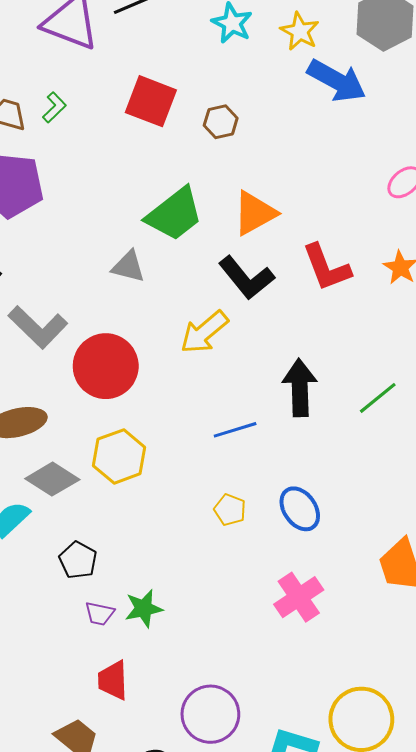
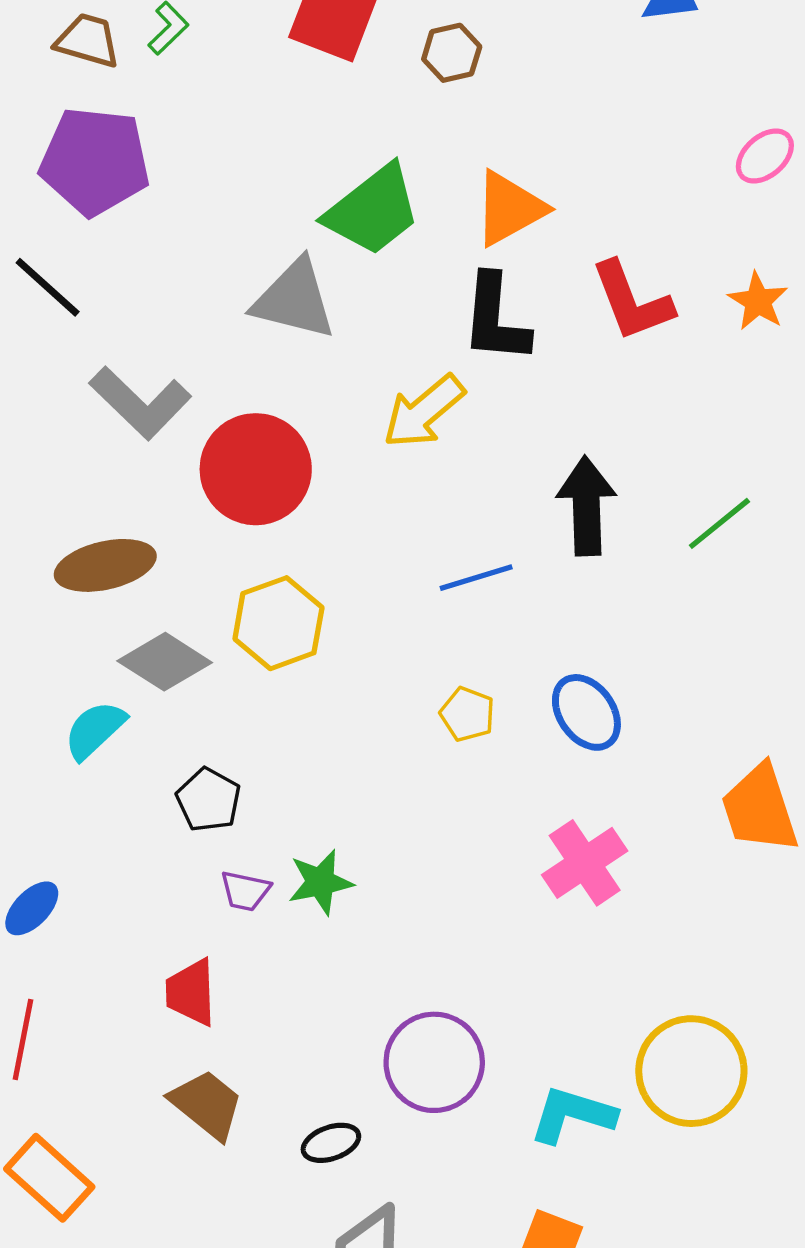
gray triangle: (128, 267) -> (294, 299), size x1.5
black L-shape: (246, 278) -> (495, 319), turned 44
red trapezoid: (113, 680) -> (191, 992), moved

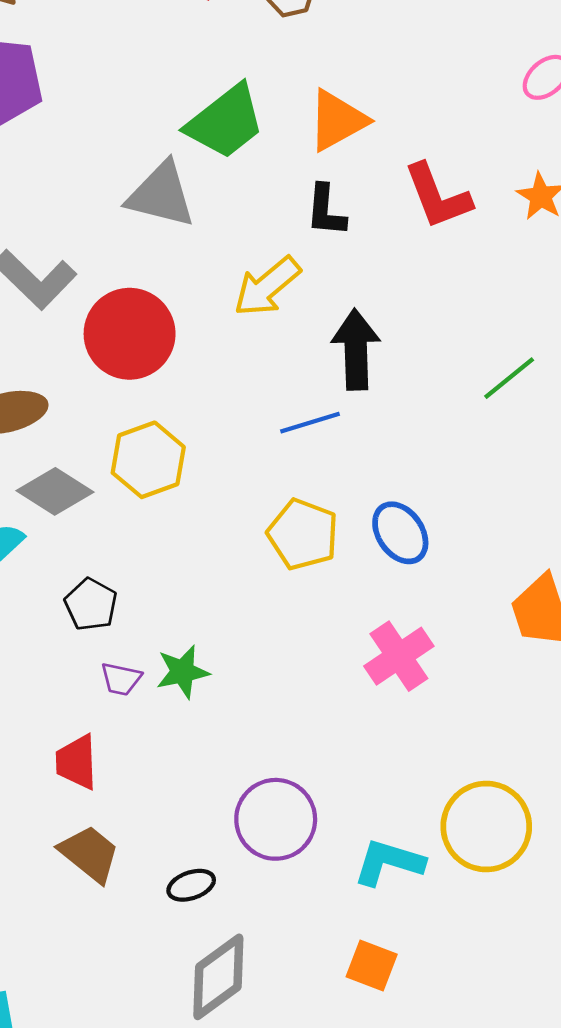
black L-shape: (495, 319) -> (326, 211), size x0.7
black arrow: (586, 506) -> (356, 350), moved
yellow pentagon: (467, 714) -> (303, 534), size x1.6

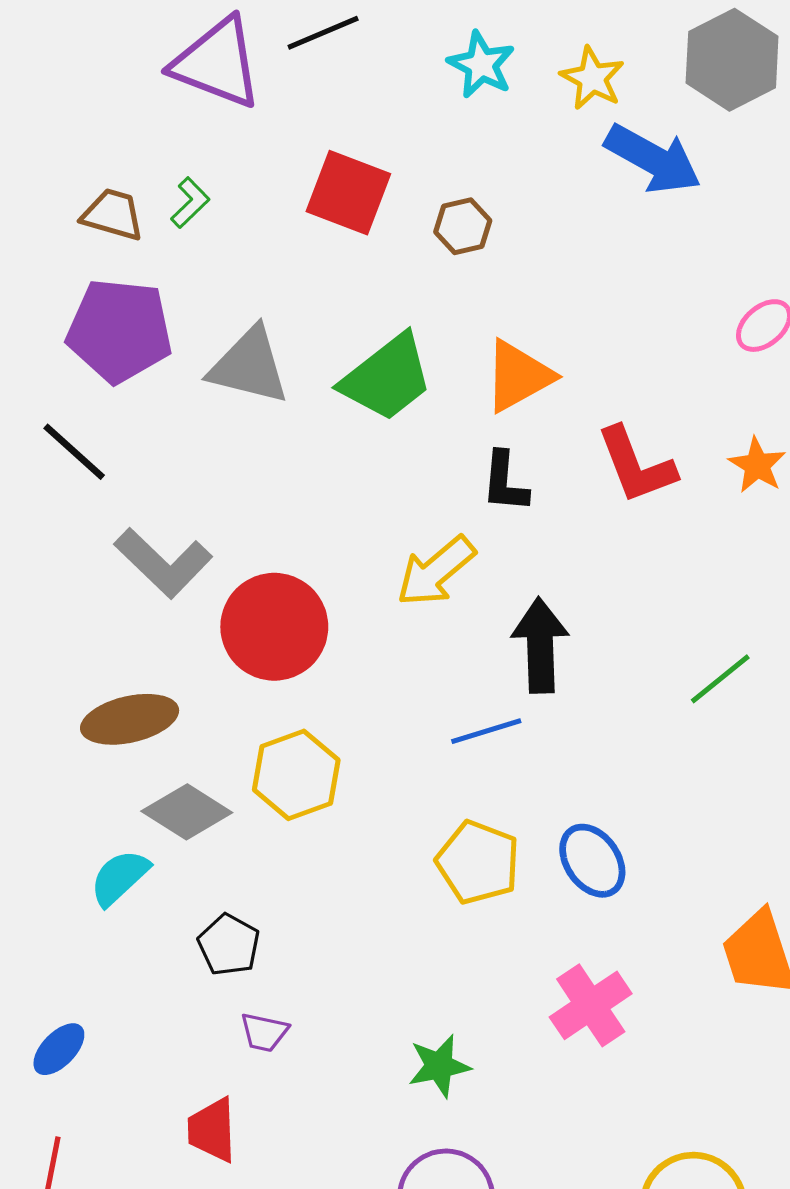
gray triangle: (161, 195) -> (249, 366), moved
green star: (183, 672) -> (439, 1066), moved

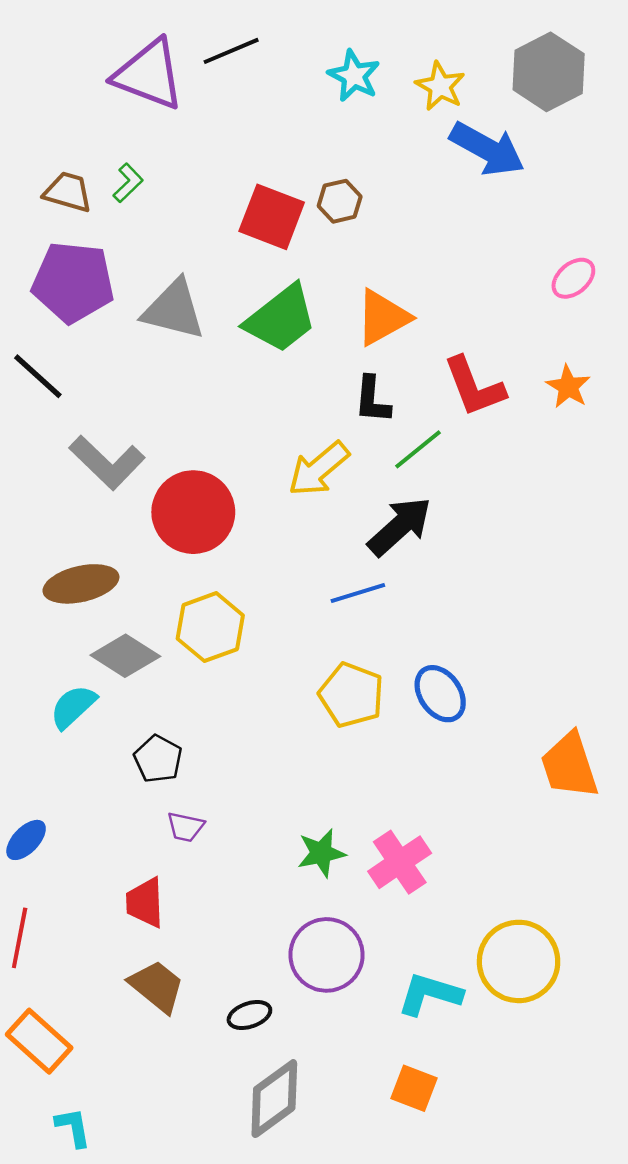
red square: (348, 193) -> (272, 217), moved
black arrow: (540, 645) -> (400, 526), turned 50
green line: (720, 679) -> (418, 449), moved
pink cross: (591, 1005) -> (400, 862), moved

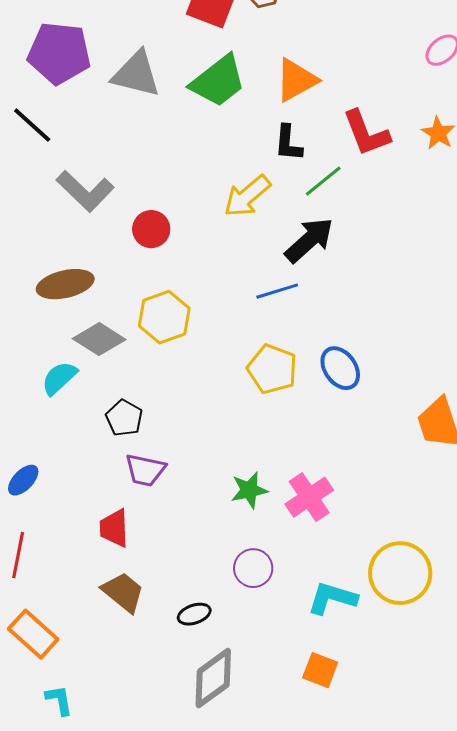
red circle: (193, 512) -> (151, 229), size x0.6
purple trapezoid: (185, 827) -> (145, 470), size x1.4
purple circle: (327, 955) -> (253, 568), size x0.7

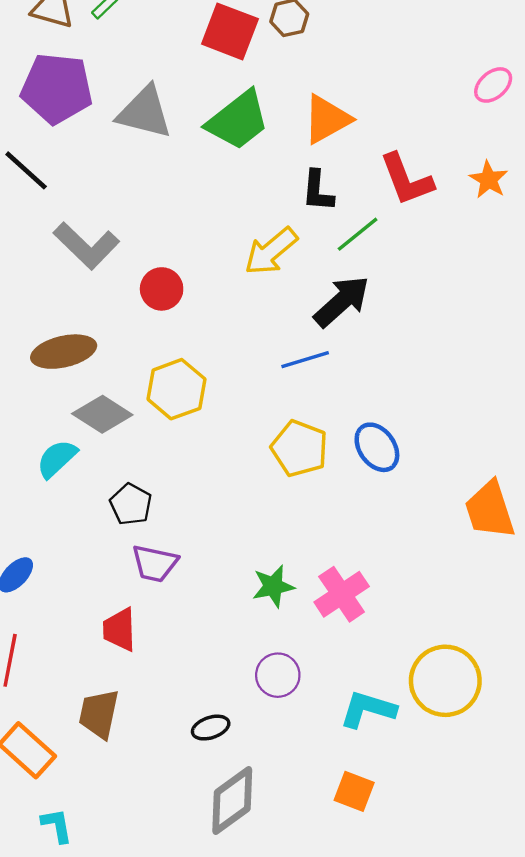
brown trapezoid: (123, 592) -> (99, 714), moved, turned -117

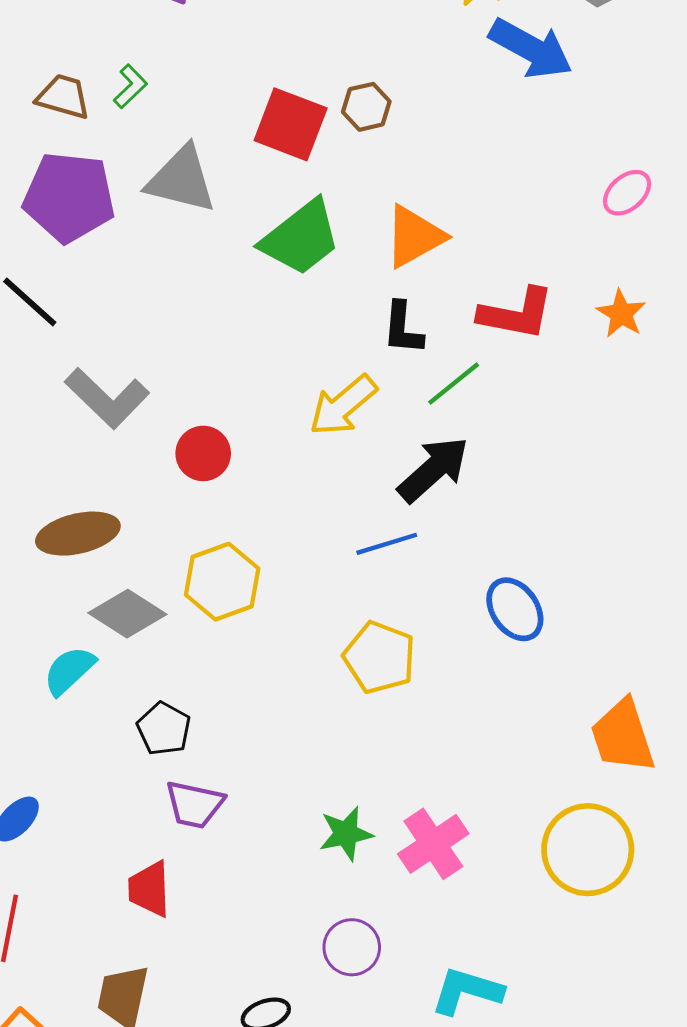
gray triangle: (145, 112) -> (181, 180), moved
red L-shape: (407, 180) -> (516, 314), turned -58
blue ellipse: (377, 447) -> (515, 609), moved
yellow circle: (445, 681) -> (588, 850), moved

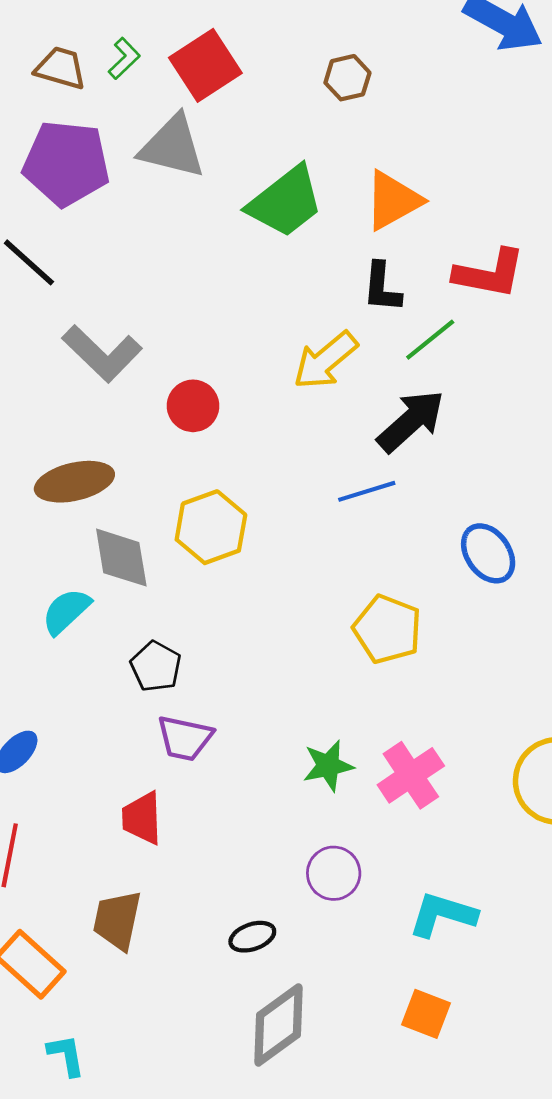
red square: (291, 124) -> (205, 65), moved, turned 36
gray diamond: (127, 614) -> (121, 558), turned 48
yellow pentagon: (379, 657) -> (387, 629), moved

